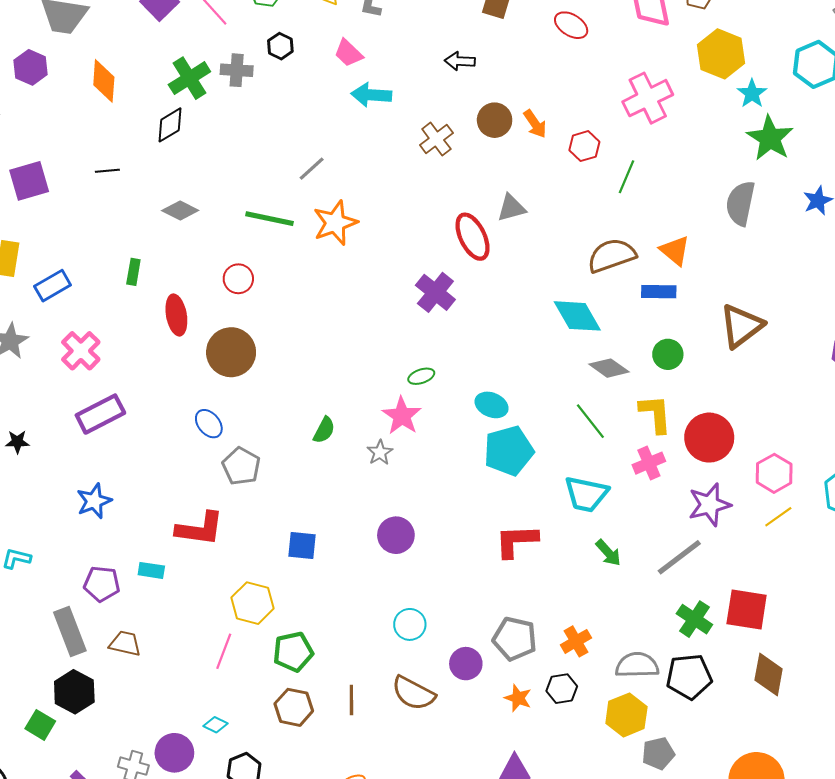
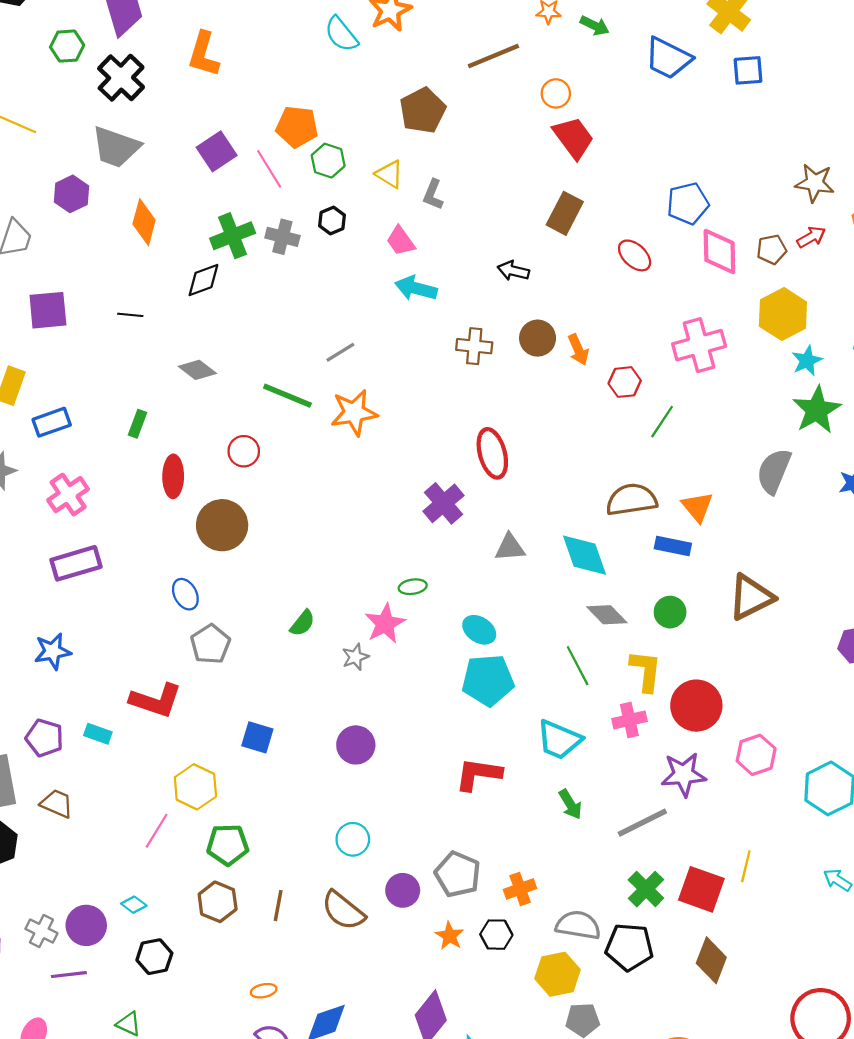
brown cross: (436, 139) -> (474, 346), turned 32
gray triangle: (511, 208) -> (510, 548), moved
yellow line: (778, 517) -> (746, 866), moved, turned -52

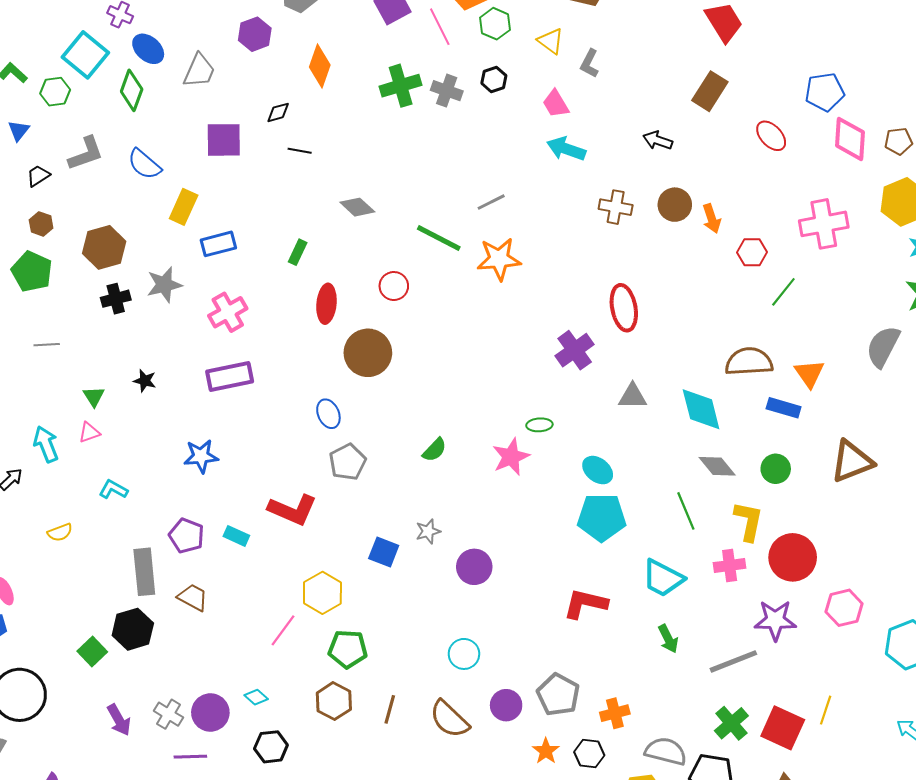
black diamond: (203, 280) -> (278, 112), moved, size x0.7
gray star: (355, 657) -> (428, 531), moved

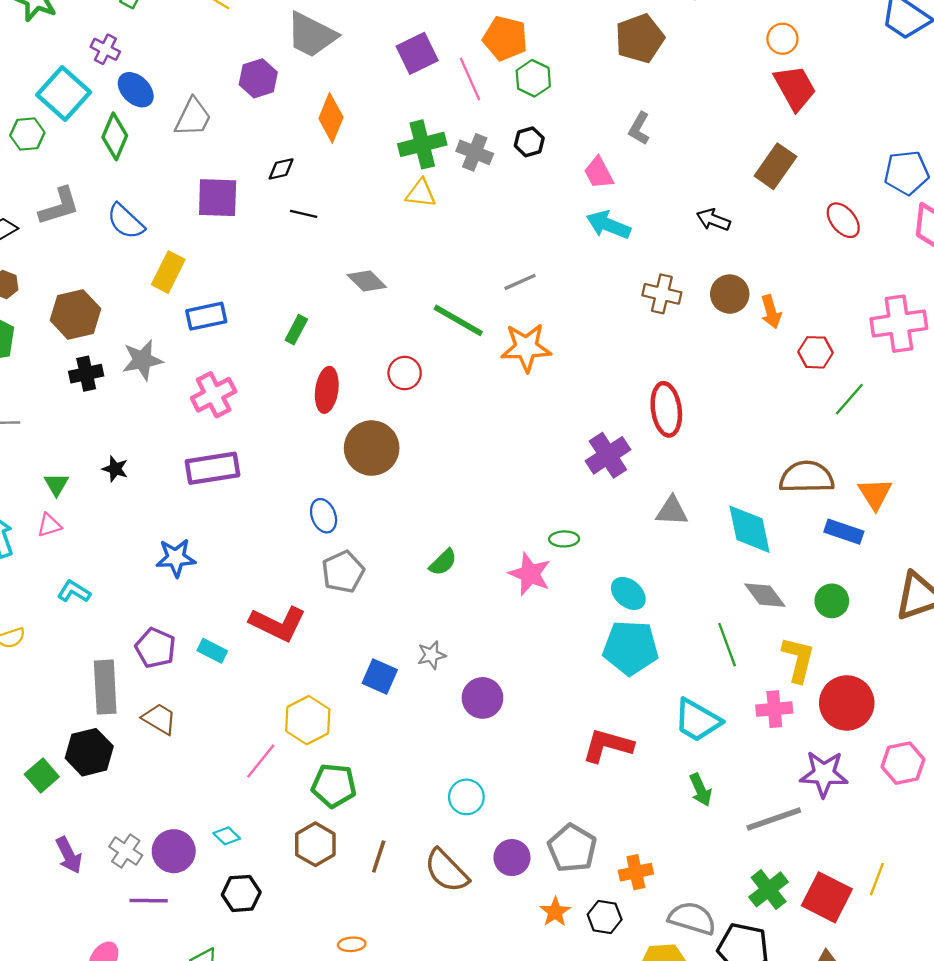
yellow triangle: (551, 41) -> (421, 193), moved, turned -32
pink star: (511, 457) -> (530, 574), turned -30

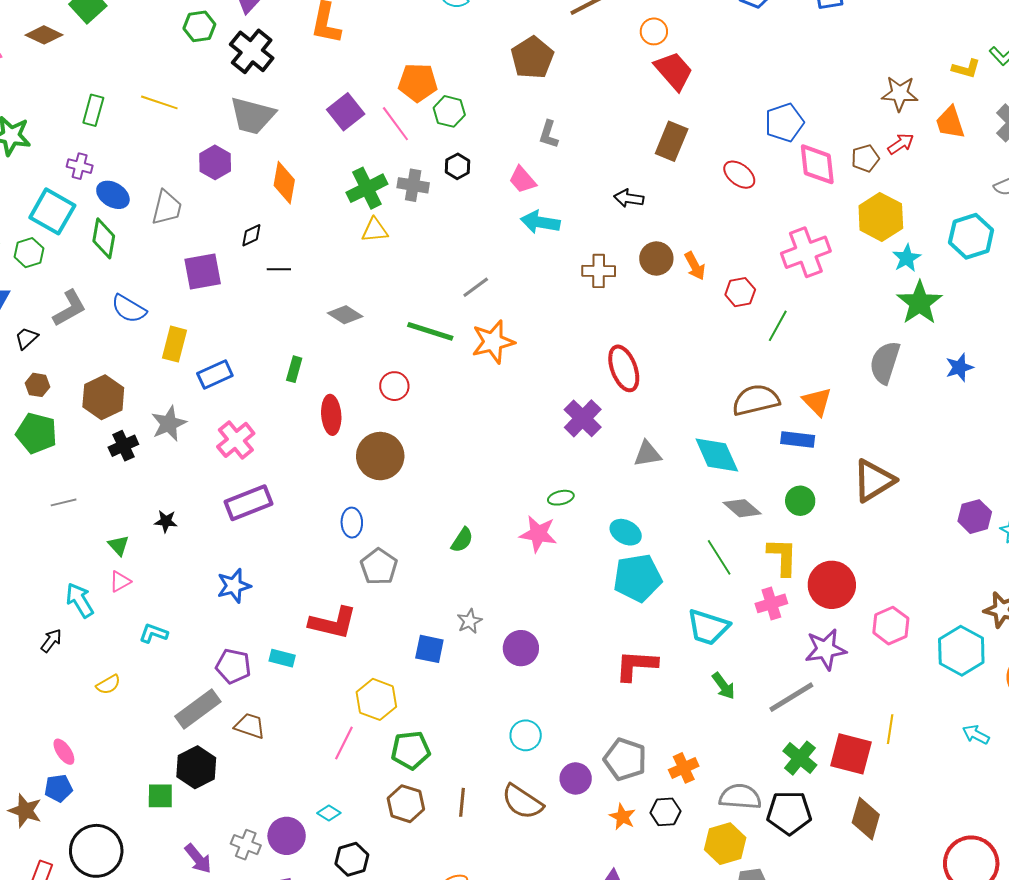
blue ellipse: (324, 516) -> (352, 523), turned 32
gray rectangle: (105, 687) -> (198, 709), turned 69
green square: (42, 776) -> (160, 796), turned -36

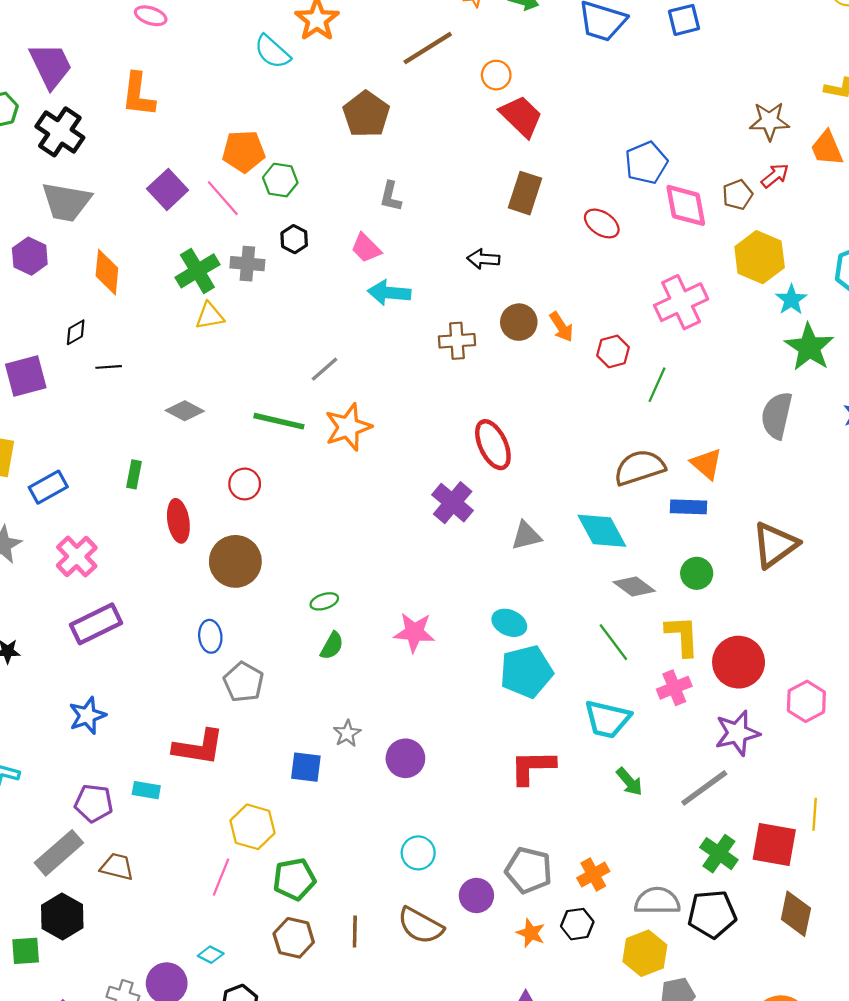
green ellipse: (561, 498) -> (324, 601), moved

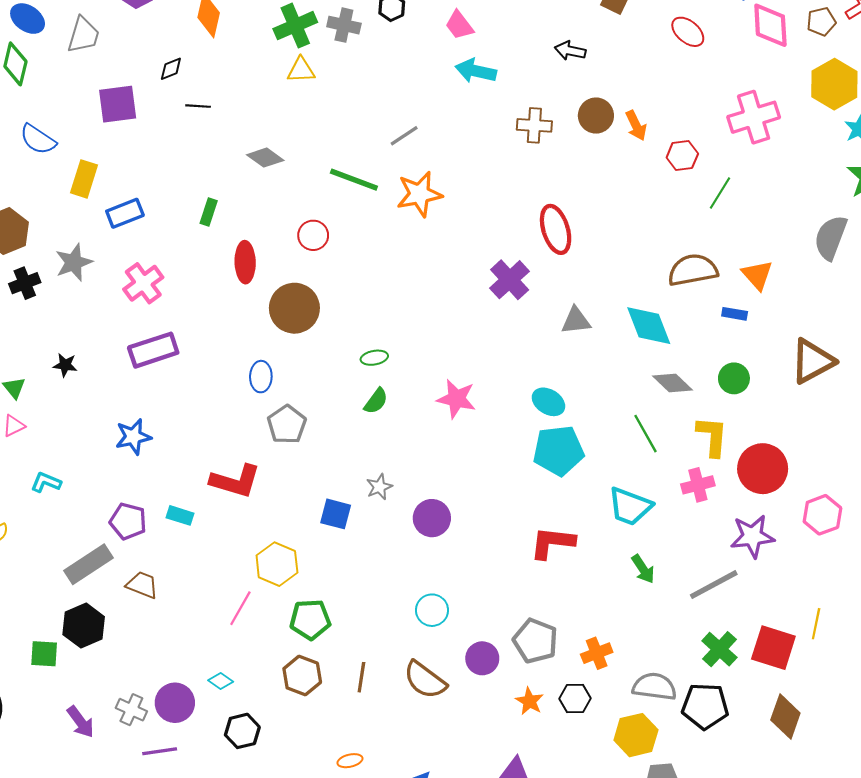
blue rectangle: (689, 507) -> (735, 314), size x0.7

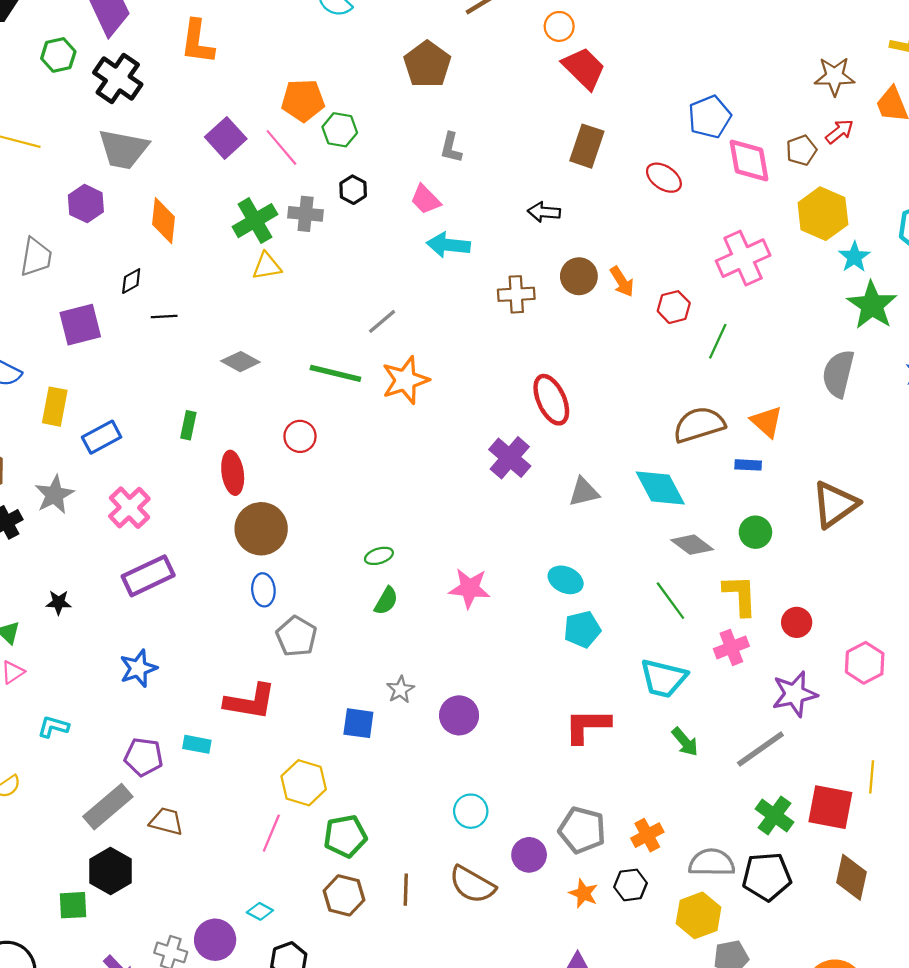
brown circle: (294, 308) -> (261, 529), moved
cyan pentagon: (559, 451) -> (582, 629), size x0.7
red circle: (763, 469) -> (797, 622), size x0.6

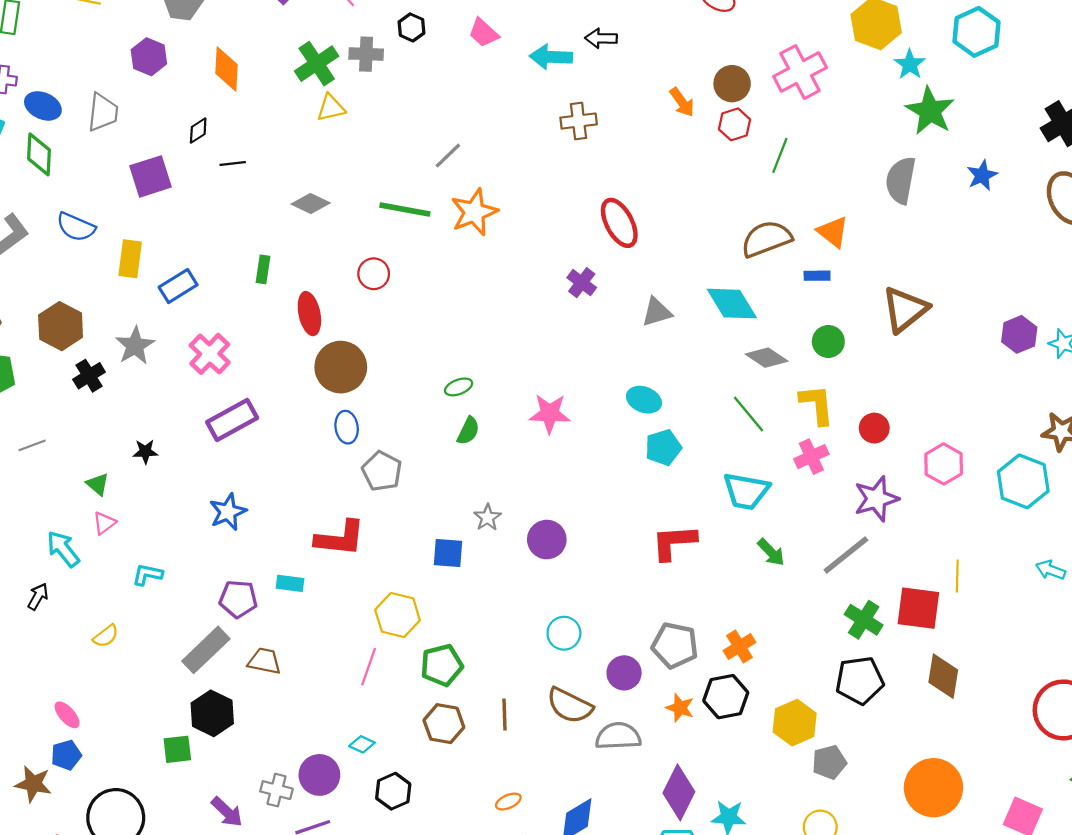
cyan arrow: (448, 245) -> (551, 57), moved
brown circle: (579, 276) -> (732, 84), moved
purple cross: (510, 458) -> (582, 283), size x0.7
gray semicircle: (712, 863) -> (618, 736), moved
black hexagon: (631, 885) -> (726, 697), size x1.4

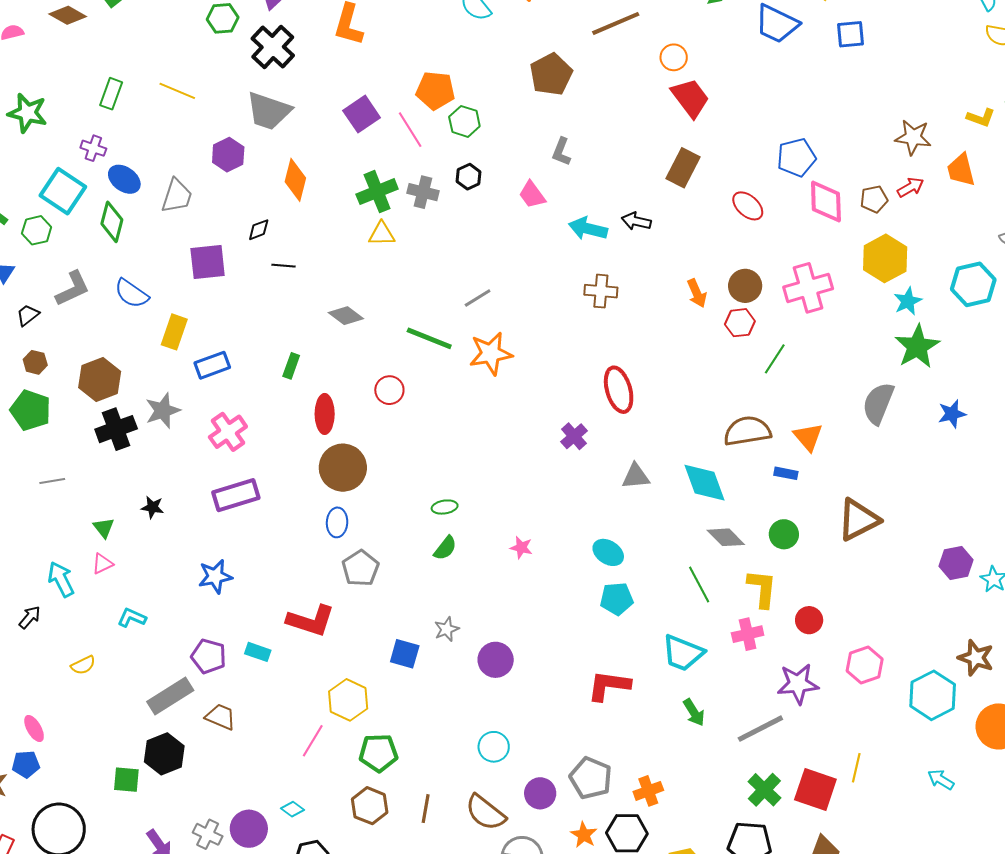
black cross: (89, 376) -> (116, 429), size x1.4
pink star: (550, 414) -> (521, 548), size x0.6

